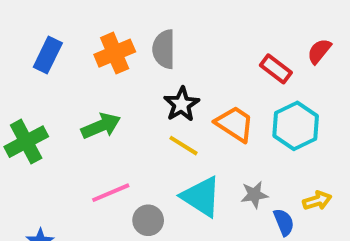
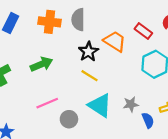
orange cross: (115, 53) -> (50, 22), turned 30
orange trapezoid: (235, 124) -> (115, 41), moved

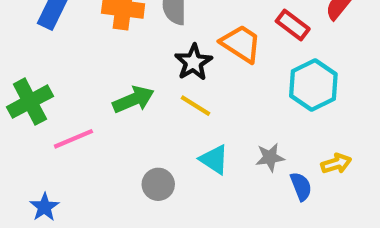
green arrow: (41, 64) -> (133, 99), moved
pink line: (47, 103) -> (73, 139), moved
cyan triangle: (100, 105) -> (214, 159), size x0.7

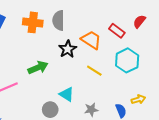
yellow line: (195, 106) -> (94, 71), moved
gray star: (270, 157) -> (91, 110), moved
cyan triangle: (214, 159) -> (67, 94), moved

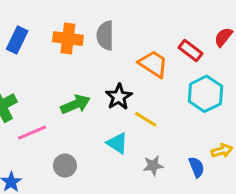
black star: (68, 49) -> (119, 97), moved
yellow line: (94, 71) -> (146, 119), moved
gray circle: (50, 110) -> (65, 166), moved

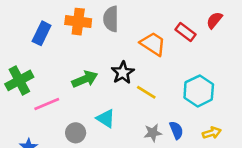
blue rectangle: (17, 40) -> (42, 33), moved
cyan hexagon: (205, 94) -> (199, 91), moved
cyan triangle: (117, 143) -> (106, 118), moved
yellow arrow: (222, 151) -> (212, 133), moved
blue semicircle: (196, 167) -> (176, 130), moved

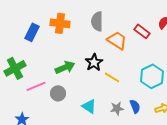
gray semicircle: (111, 19) -> (97, 21), moved
cyan triangle: (106, 118) -> (89, 106), moved
gray circle: (76, 133) -> (58, 93), moved

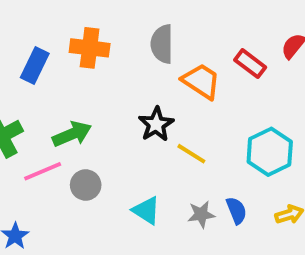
green arrow: (65, 67) -> (72, 134), moved

